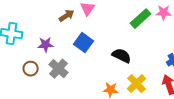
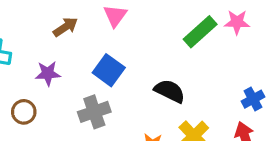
brown arrow: (67, 16) -> (65, 27), moved
gray cross: (59, 69) -> (94, 112), moved, turned 30

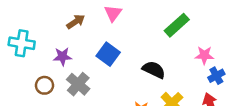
pink star: (237, 22) -> (204, 55), moved
gray cross: (94, 112) -> (78, 84), moved, turned -30

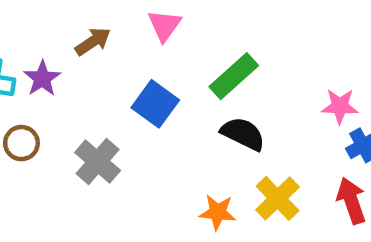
green rectangle: (177, 25) -> (234, 76), moved
purple star: (63, 56) -> (42, 78), moved, turned -30
brown circle: (44, 85) -> (21, 143), moved

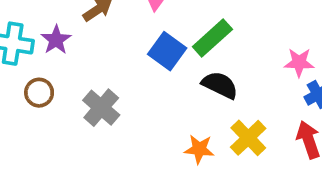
blue square: (155, 104) -> (167, 51), moved

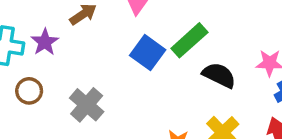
black semicircle: (220, 85) -> (219, 75), moved

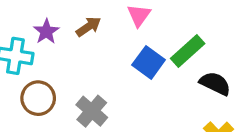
purple star: (45, 42) -> (46, 32), moved
brown circle: (29, 91) -> (38, 98), size x1.4

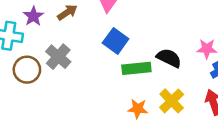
green rectangle: (188, 51) -> (136, 68), moved, turned 36
gray cross: (92, 111) -> (58, 57), moved

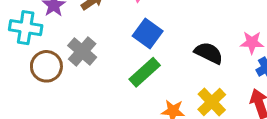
green rectangle: (136, 68) -> (145, 72), moved, turned -36

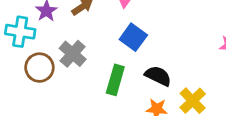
black semicircle: (209, 53) -> (158, 76), moved
green rectangle: (145, 72) -> (115, 80), moved, turned -32

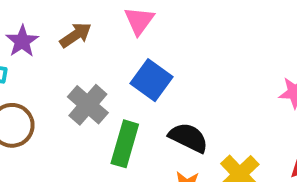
gray cross: (73, 54) -> (88, 105), moved

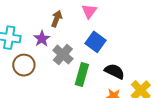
brown arrow: (76, 35) -> (57, 19), turned -35
purple star: (22, 41) -> (42, 39), moved

